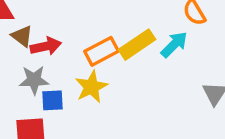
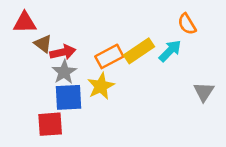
gray star: (34, 80) -> (64, 72), moved, turned -30
blue square: (52, 100) -> (68, 97), size x1.5

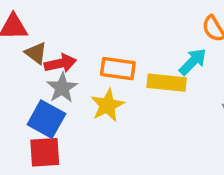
yellow rectangle: (139, 51) -> (167, 83), moved, turned 40
orange rectangle: (109, 56) -> (118, 69), turned 36
blue square: (68, 97) -> (46, 119), moved, turned 32

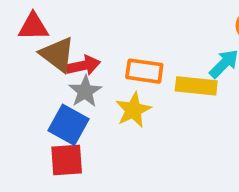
brown triangle: (36, 53) -> (57, 54), size x1.5

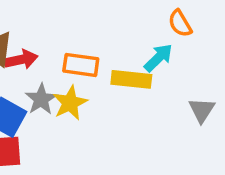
gray star: (85, 91) -> (41, 99), moved

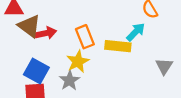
orange rectangle: (81, 65) -> (85, 37), turned 60
gray star: (41, 99) -> (69, 80), moved

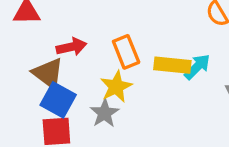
brown triangle: (29, 26) -> (48, 73), moved
cyan arrow: (136, 32) -> (197, 67), moved

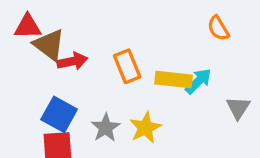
brown triangle: (48, 73) -> (49, 45), moved
yellow star: (116, 87) -> (145, 128), moved

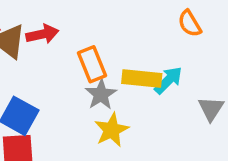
red arrow: (72, 61) -> (42, 34), moved
gray star: (106, 128) -> (101, 94), moved

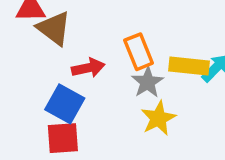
red arrow: (42, 34) -> (88, 68), moved

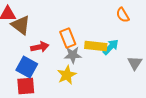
gray star: (148, 82) -> (73, 55), turned 30
yellow star: (158, 118) -> (67, 75), moved

